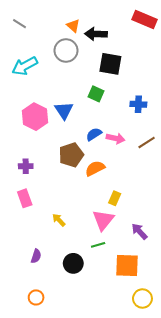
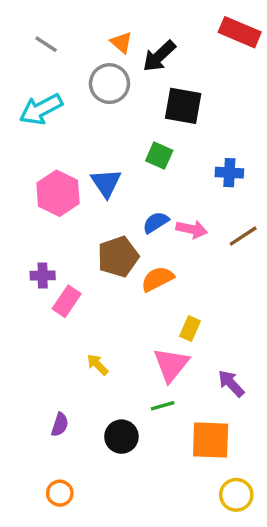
gray line: (19, 24) -> (46, 44), moved
black arrow: (96, 34) -> (159, 56), turned -45
pink rectangle: (25, 198) -> (67, 301), moved, turned 54

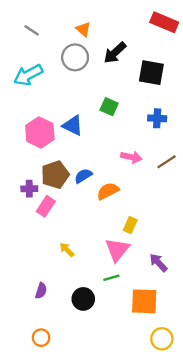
black arrow: (159, 56) -> (115, 53), moved
black square: (183, 106) -> (151, 73), moved
blue triangle: (106, 183) -> (73, 125), turned -30
blue semicircle: (156, 222) -> (83, 176), moved
brown pentagon: (118, 257) -> (55, 175), moved

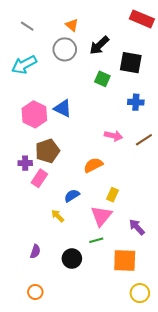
green square: (109, 107) -> (102, 79), moved
blue semicircle: (83, 176) -> (72, 196), moved

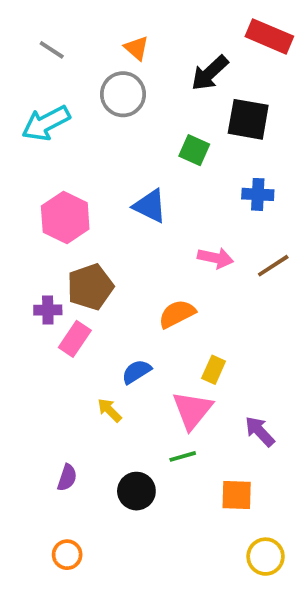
black arrow: (99, 45) -> (210, 73), moved
blue triangle: (63, 108) -> (150, 206), moved
orange square: (125, 261) -> (237, 495), size x0.7

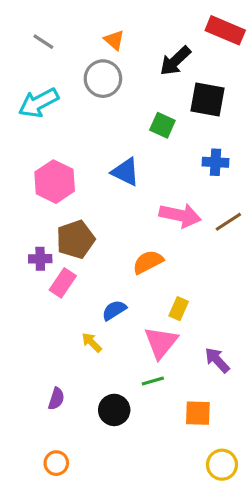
pink arrow: (215, 258) -> (180, 215), size x1.4

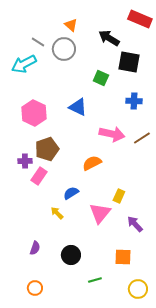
gray line: (43, 42) -> (38, 42), moved
black arrow: (175, 61) -> (109, 38), turned 75
yellow rectangle: (179, 309) -> (119, 196), moved
green line: (153, 381) -> (95, 280), moved

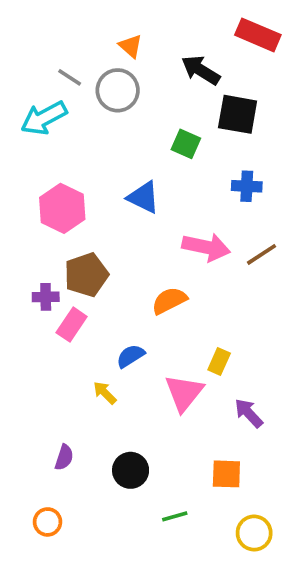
orange circle: (35, 288) -> (48, 522), moved

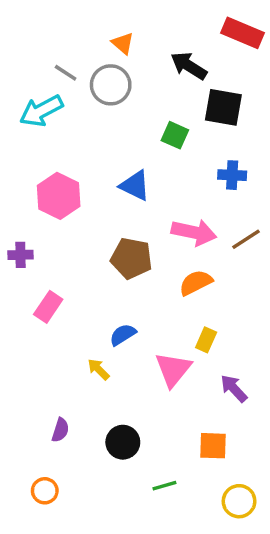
brown pentagon: (86, 275) -> (131, 258), moved, turned 30
purple cross: (46, 297) -> (20, 255), moved
orange semicircle: (169, 301) -> (196, 283), moved
pink rectangle: (72, 325) -> (48, 307), moved

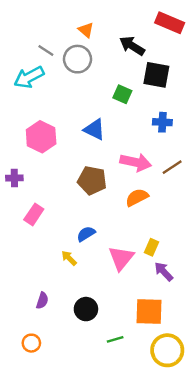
yellow rectangle: (206, 340) -> (151, 247), moved
orange square: (213, 446) -> (149, 311), size x1.4
yellow circle: (239, 501) -> (167, 350), size x1.4

